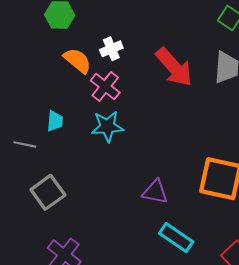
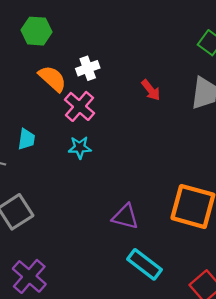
red arrow: (174, 67) -> (151, 90), size x0.5
cyan star: (107, 127) -> (80, 147), size x0.7

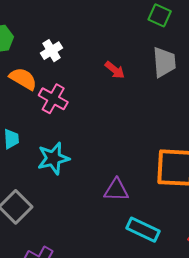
white cross: (88, 68) -> (51, 51), moved
cyan star: (80, 147) -> (53, 158), moved, size x1.5

